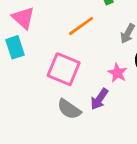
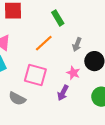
gray semicircle: (69, 109) -> (17, 99), moved

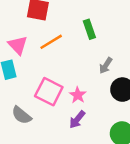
orange line: (44, 43) -> (51, 42), moved
pink star: (73, 73) -> (78, 95), moved

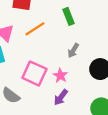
gray arrow: (106, 66) -> (73, 51), moved

